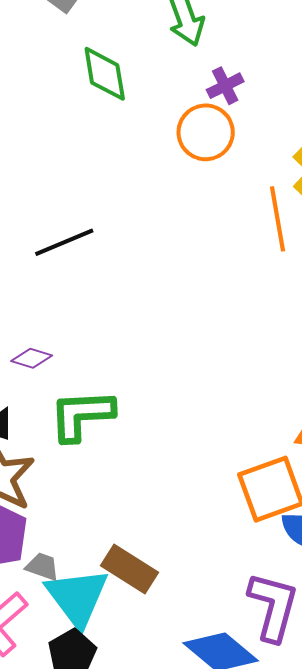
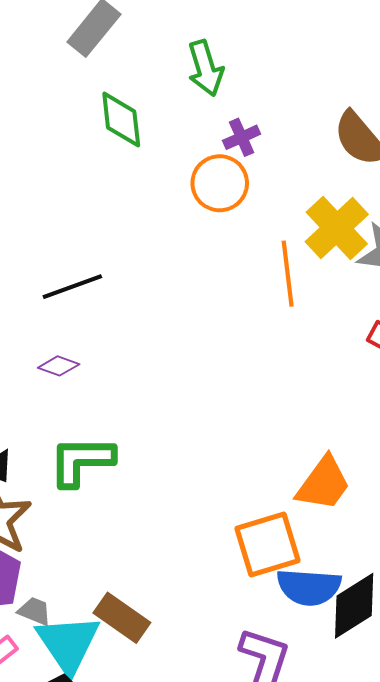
purple diamond: (32, 358) -> (59, 366), moved

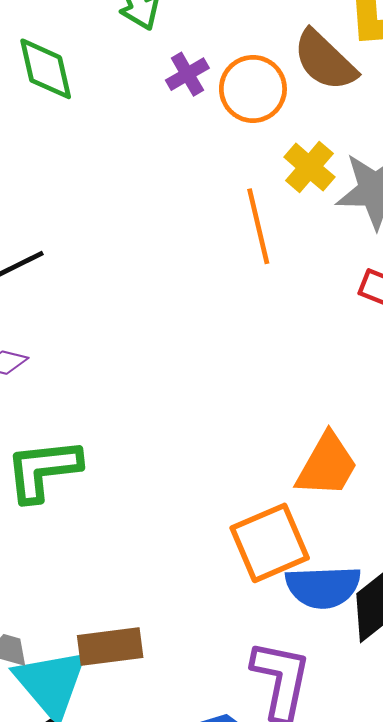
orange circle: (220, 183) -> (253, 89), moved
yellow cross: (337, 228) -> (309, 167), size x0.7
brown rectangle: (122, 618) -> (110, 647), turned -36

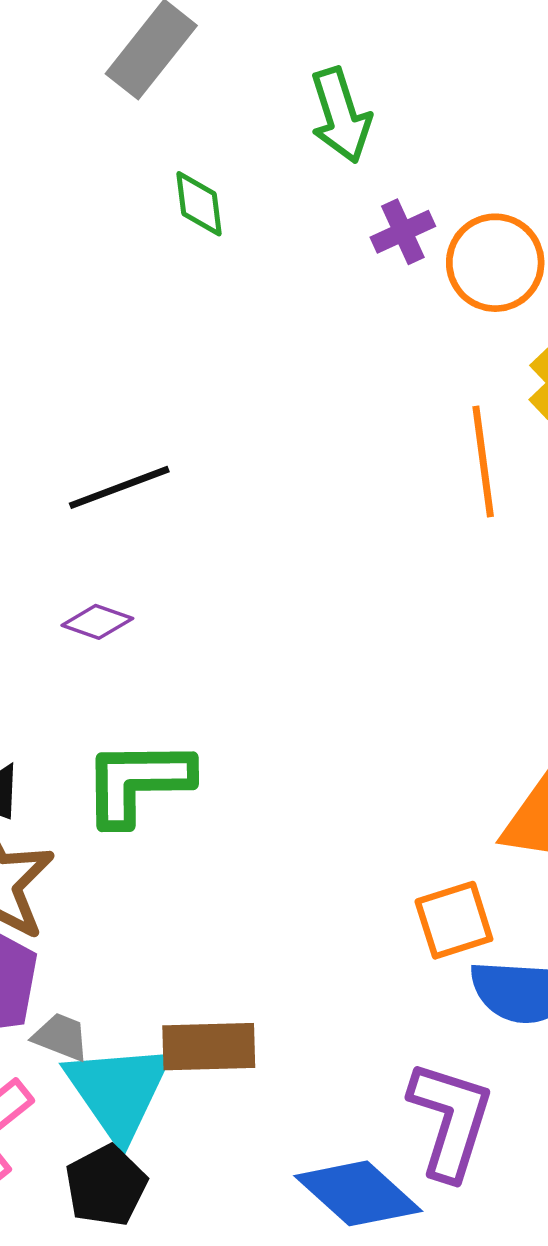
green diamond: (46, 69) -> (199, 204), size x0.7
orange square: (270, 543) -> (454, 920), size x0.7

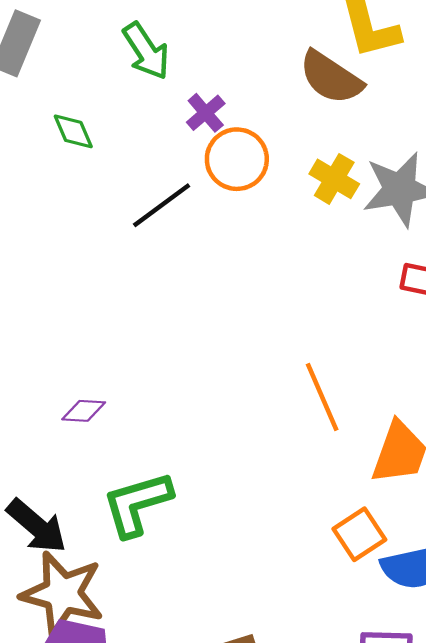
orange circle: (495, 263) -> (237, 159), moved
orange line: (483, 461) -> (322, 397), moved
black line: (119, 487) -> (162, 205), moved

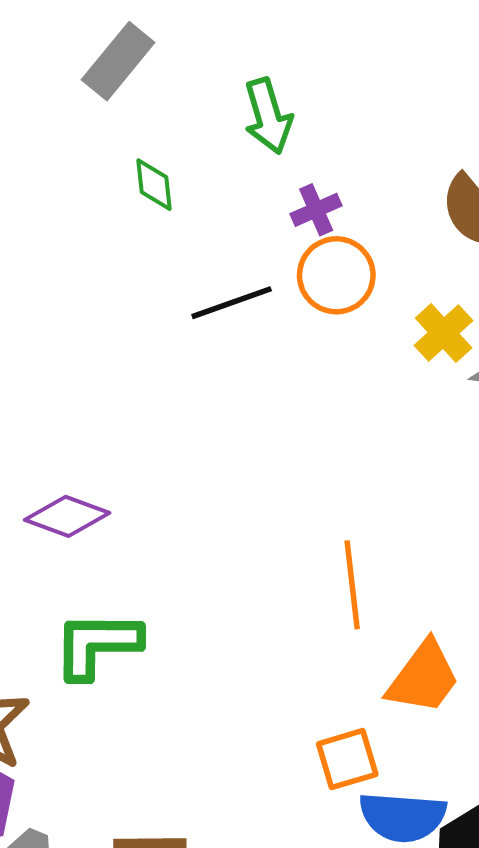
purple diamond: (84, 411) -> (67, 516), size x1.5

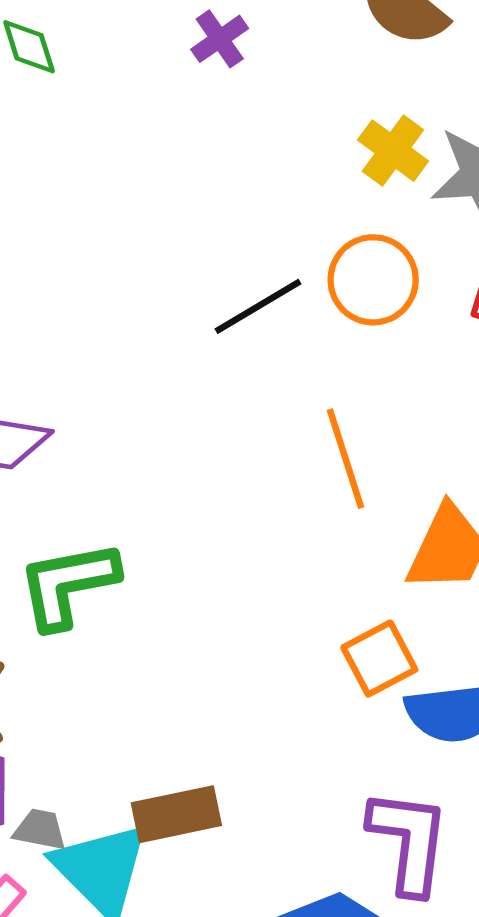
orange circle: (336, 275) -> (373, 280), moved
black line: (232, 303) -> (258, 306), moved

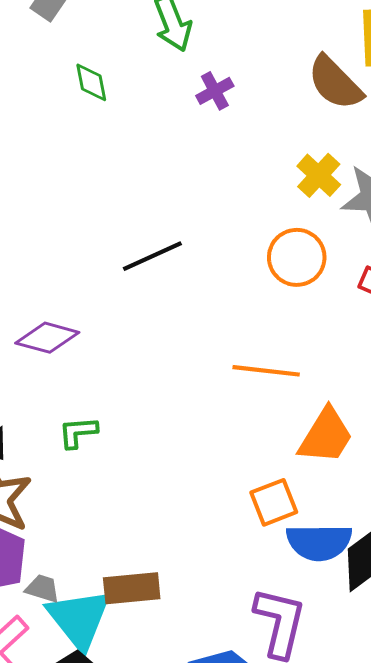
black line: (258, 306) -> (152, 256), moved
orange line: (345, 459) -> (266, 371), turned -72
green L-shape: (68, 584) -> (78, 432), size x0.6

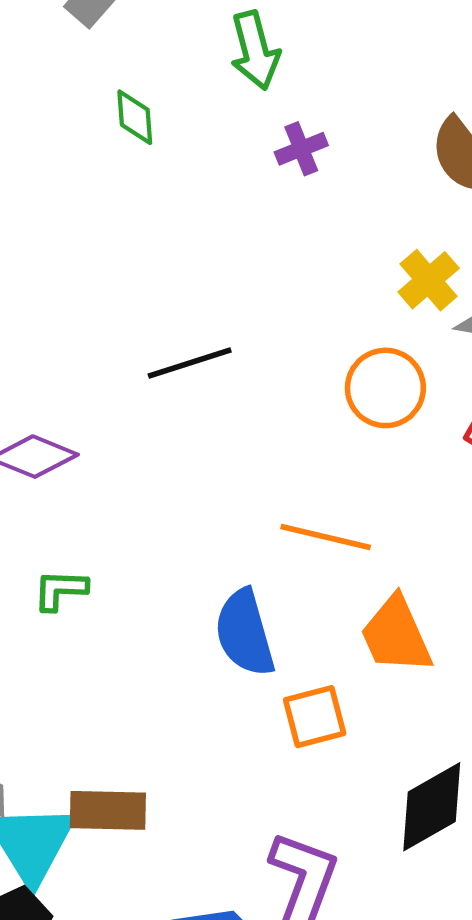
orange trapezoid: (326, 436) -> (396, 635), turned 118
blue semicircle: (319, 542) -> (245, 633), moved, turned 68

